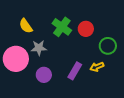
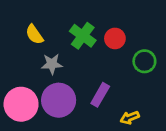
pink circle: (16, 59) -> (21, 104), moved
yellow arrow: (97, 67) -> (130, 118), moved
purple circle: (44, 75) -> (59, 100), size x1.6

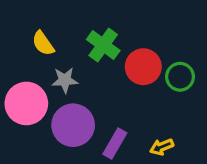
red circle: (115, 38) -> (143, 67), moved, size x1.4
purple rectangle: (100, 95) -> (115, 144), moved
pink circle: (21, 104) -> (26, 103), moved

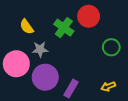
red circle: (143, 67) -> (89, 16), moved
yellow arrow: (162, 147) -> (108, 86), moved

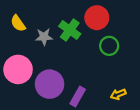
yellow semicircle: (27, 27) -> (18, 23), moved
green circle: (111, 47) -> (109, 46), moved
gray star: (40, 49) -> (44, 37), moved

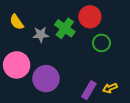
purple rectangle: (78, 96) -> (89, 90), moved

